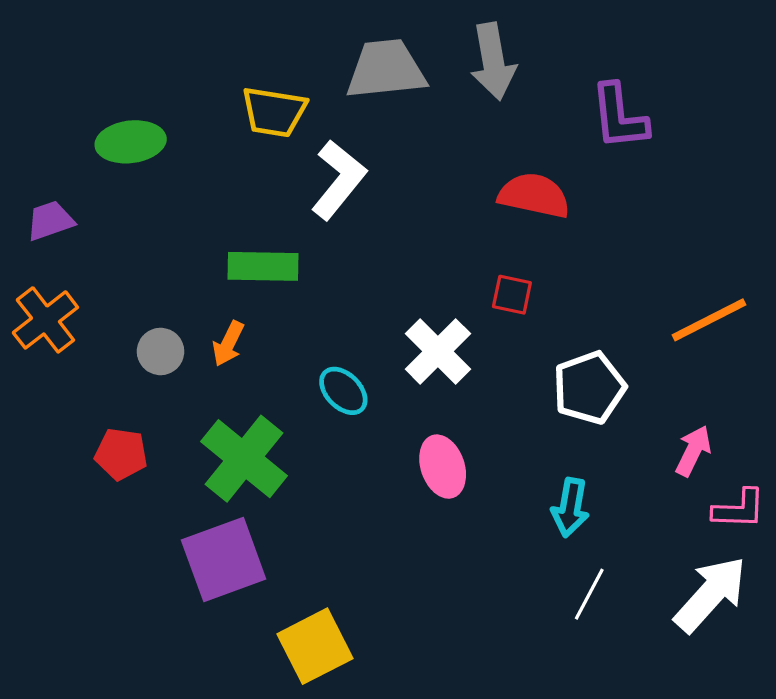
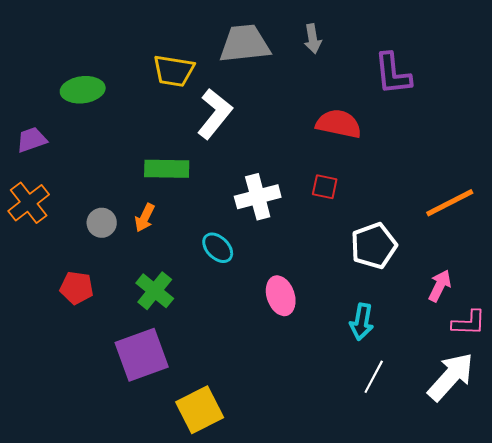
gray arrow: (493, 61) -> (313, 39), size x0.6
white cross: (438, 351) -> (258, 197), moved, turned 30
green cross: (244, 459) -> (155, 291), size x0.7

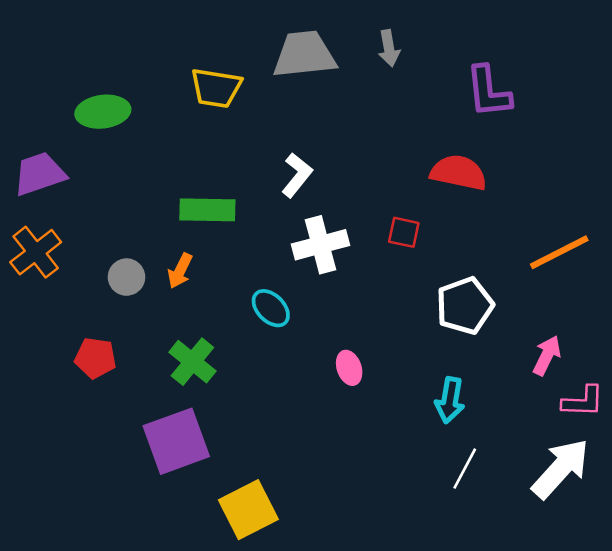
white L-shape: (215, 114) -> (297, 175), moved, size x0.7
red semicircle: (339, 124) -> (459, 173), moved
purple trapezoid: (32, 140) -> (39, 174), size x1.4
pink ellipse: (281, 296) -> (349, 368), size x0.7

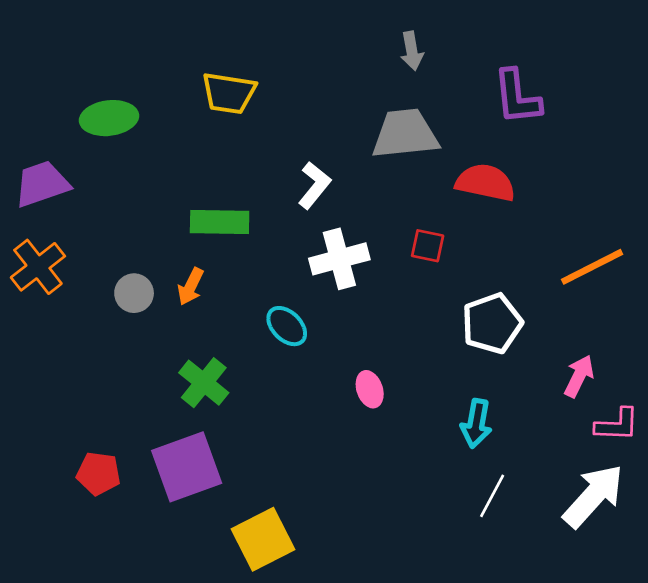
gray trapezoid: (304, 54) -> (405, 134), moved
red pentagon: (95, 358) -> (98, 473), moved

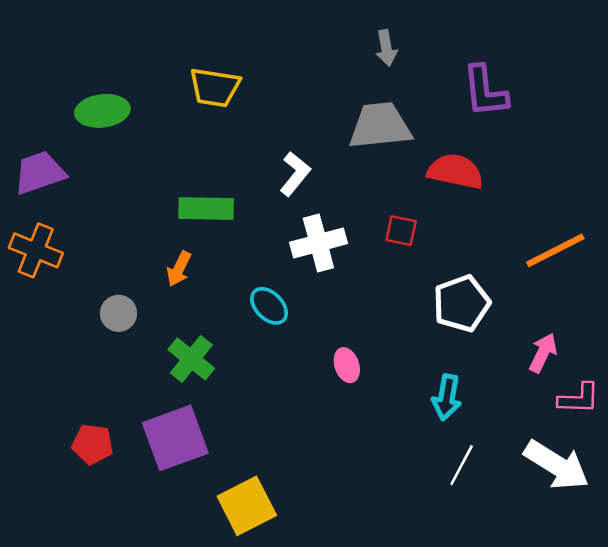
orange cross: (38, 267) -> (36, 250), turned -30
gray circle: (134, 293) -> (118, 313), moved
white arrow: (593, 496) -> (557, 465), turned 80

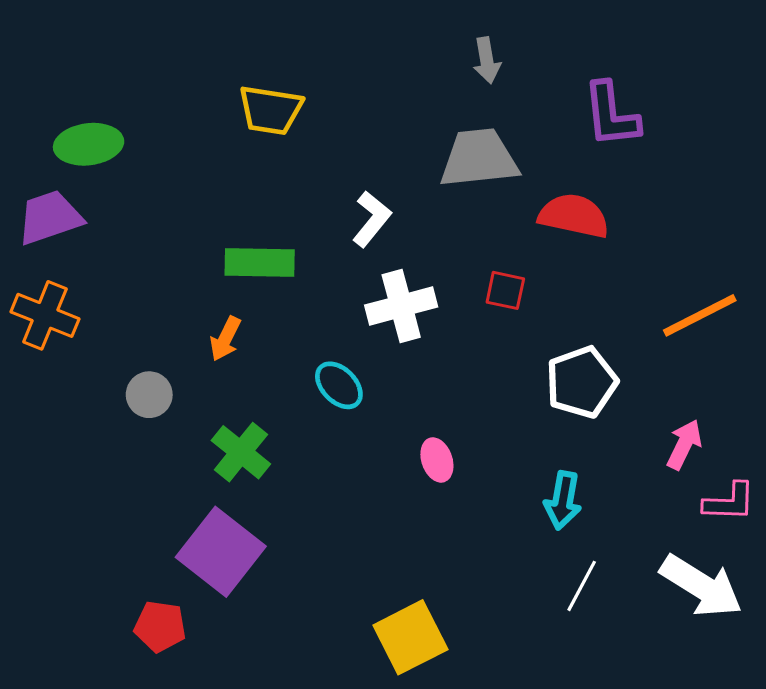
green ellipse: (102, 111) -> (89, 144), moved
purple square: (175, 438) -> (221, 552), turned -32
red pentagon: (93, 444) -> (160, 626), moved
yellow square: (247, 506) -> (410, 637), moved

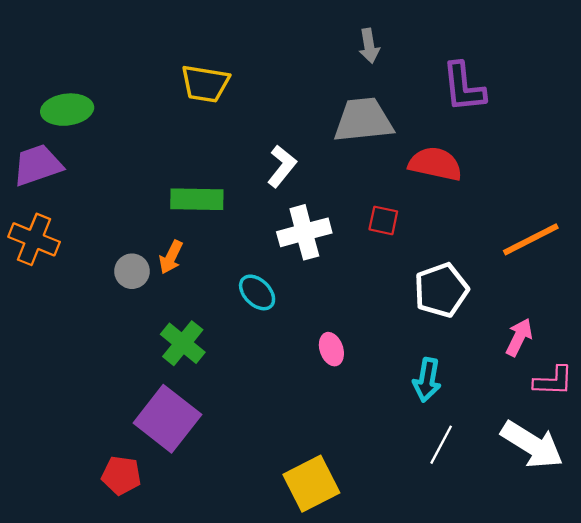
gray circle: (149, 395) -> (132, 271), moved

